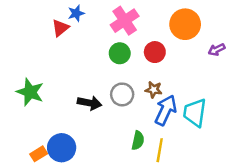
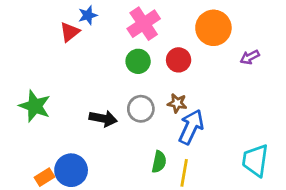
cyan trapezoid: (195, 113) -> (255, 160), moved

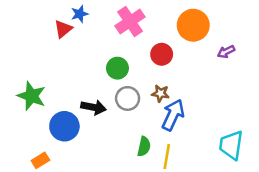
green circle: (138, 61) -> (117, 68), moved
blue circle: (71, 170) -> (64, 126), moved

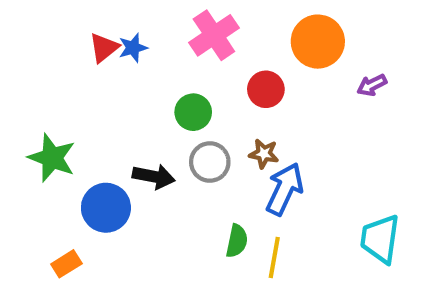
blue star: (80, 14) -> (133, 48), moved

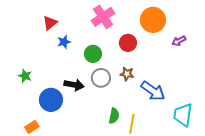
blue star: (133, 48) -> (64, 42), moved
green star: (52, 158) -> (25, 76), size x0.6
blue arrow: (285, 189) -> (153, 91), moved, turned 100

